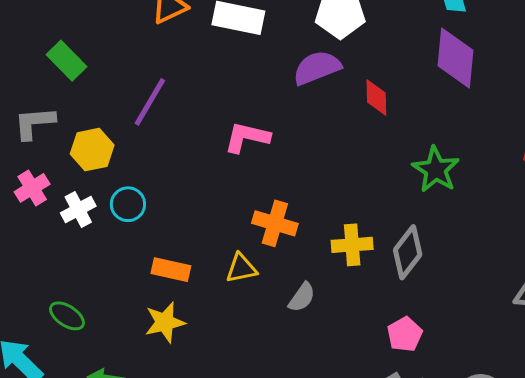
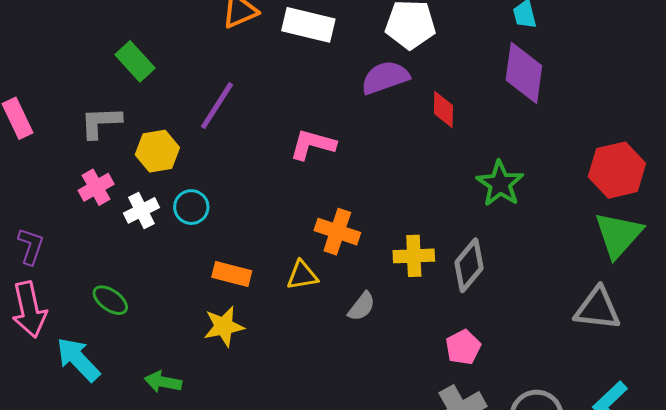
green ellipse: (67, 316) -> (110, 300), moved

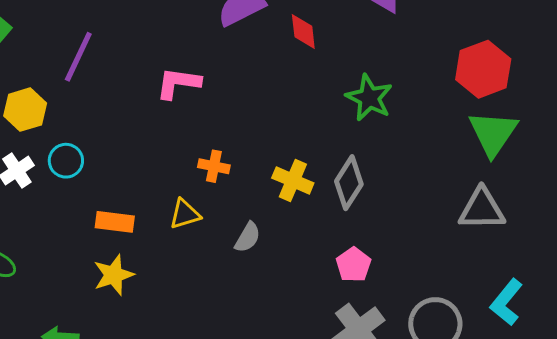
orange cross: (337, 232) -> (214, 166), size x0.7
yellow cross: (414, 256) -> (293, 181), turned 33

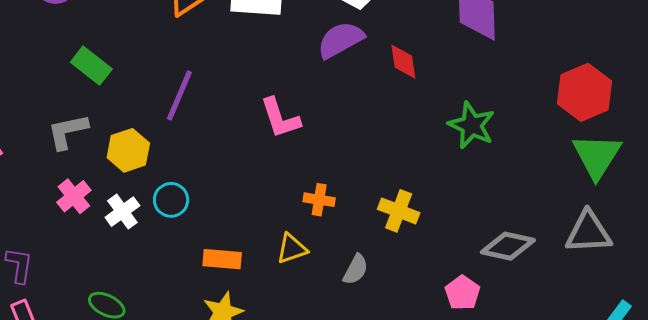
pink L-shape: (178, 83) -> (280, 118), turned -114
gray diamond: (349, 183) -> (508, 246), moved, turned 72

